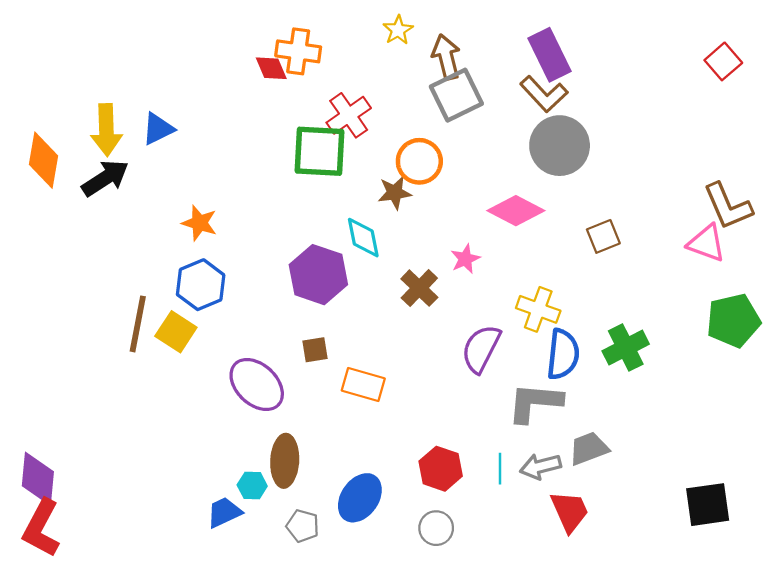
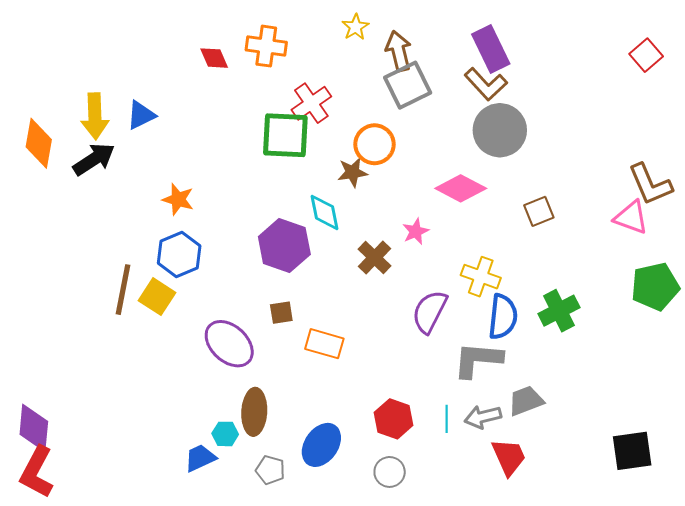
red diamond: (271, 68) -> (214, 58), moved

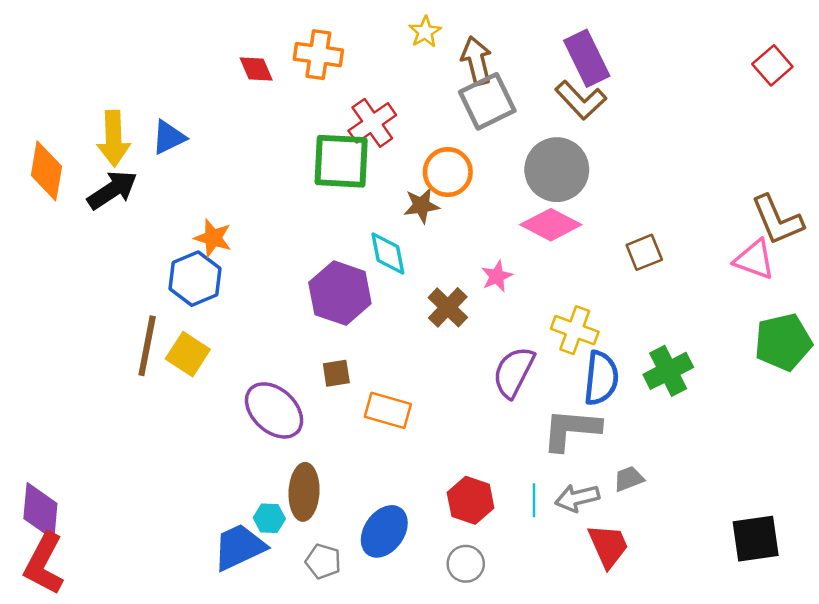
gray circle: (500, 130) -> (557, 170), moved
blue hexagon: (179, 255) -> (195, 279), moved
gray trapezoid: (526, 401) -> (629, 479), size x0.7
blue trapezoid: (200, 458) -> (239, 547), size x1.4

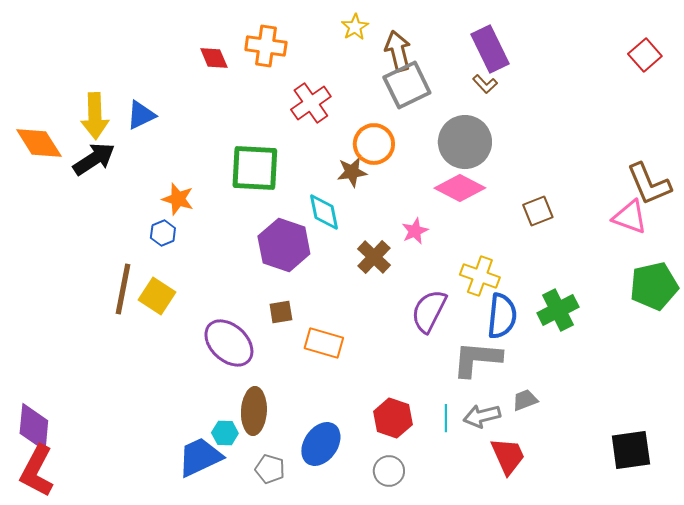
brown L-shape: (581, 100) -> (485, 84), size x0.6
green square: (341, 161) -> (255, 168), moved
orange diamond: (46, 171) -> (39, 143), turned -42
blue hexagon: (195, 279) -> (163, 233), size x0.6

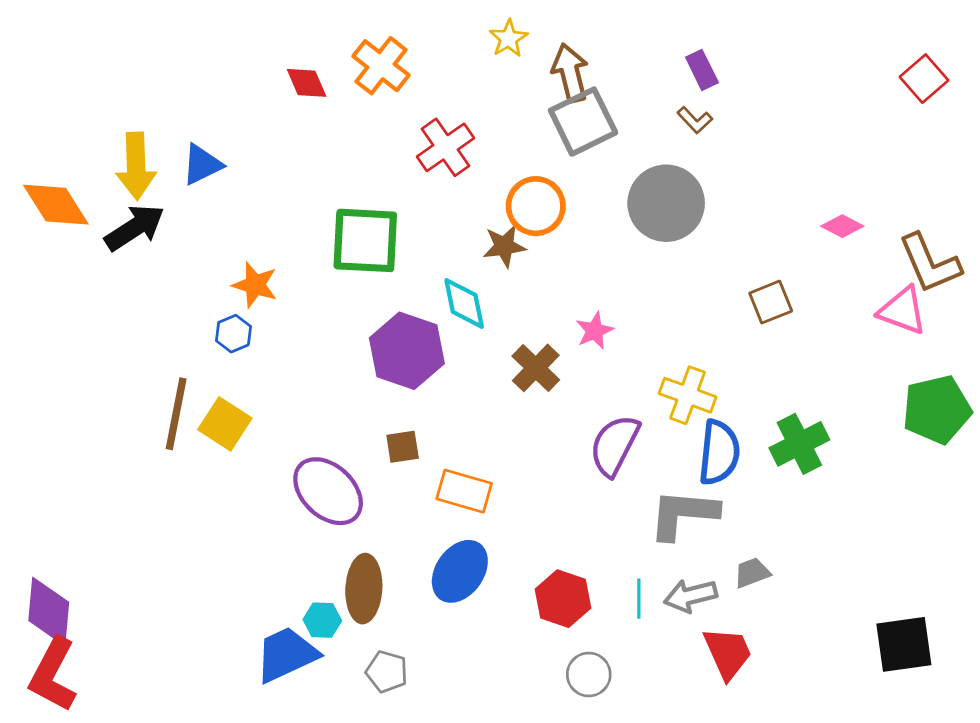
orange cross: (266, 46) -> (381, 66), turned 30
purple rectangle: (490, 49) -> (702, 70), size x0.6
pink diamond: (460, 188) -> (842, 226), moved, size x0.6
blue ellipse: (321, 444) -> (460, 571), moved
gray circle: (389, 471) -> (589, 675), moved

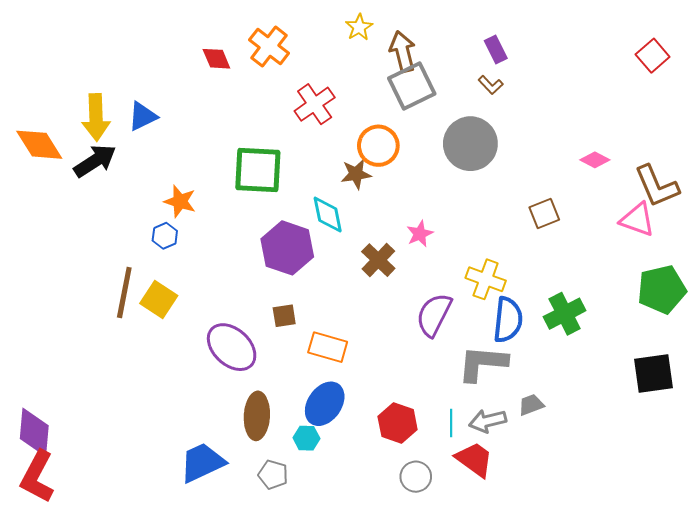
cyan hexagon: (322, 620) -> (306, 438), moved
black square: (904, 644) -> (654, 373), moved
red trapezoid: (728, 653) -> (474, 459), moved, turned -30

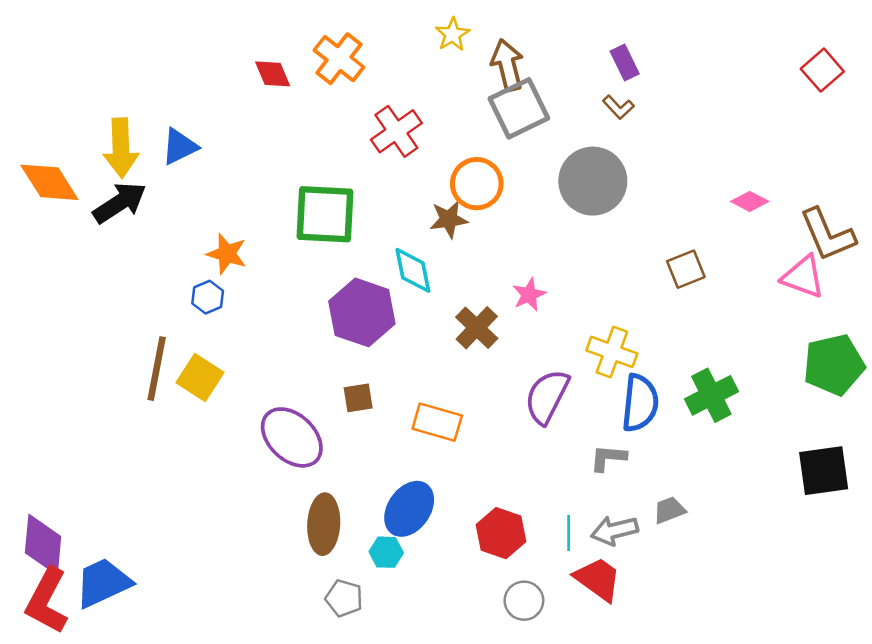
orange rectangle: (328, 347) -> (437, 422), moved
gray L-shape: (483, 363) -> (608, 458), size x0.6
blue trapezoid: (202, 462) -> (103, 583), moved

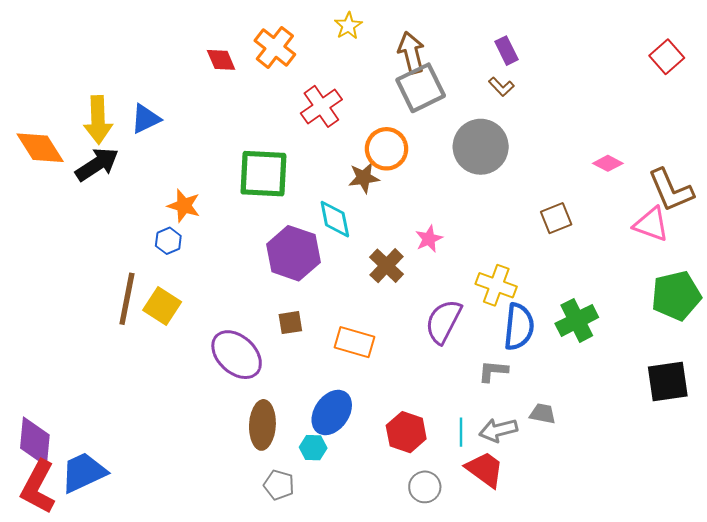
yellow star: (453, 34) -> (348, 26), moved
gray trapezoid: (669, 510) -> (543, 414), turned 32

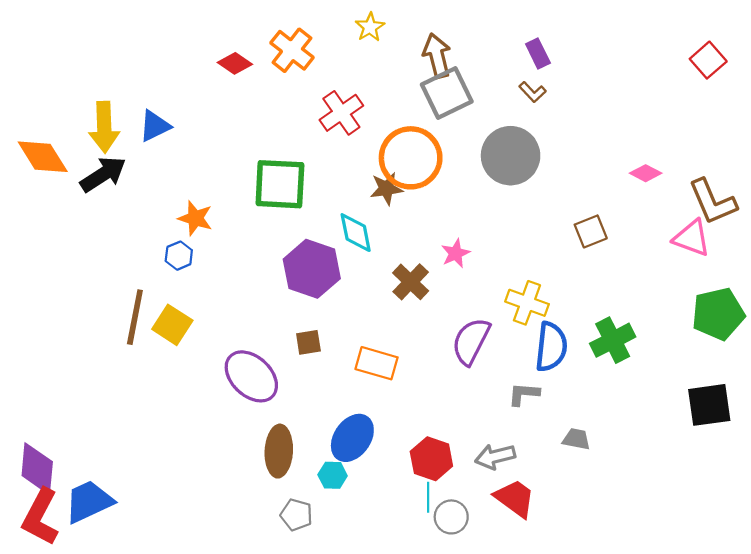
red diamond: (221, 60) -> (235, 63), turned -32
orange circle: (387, 149) -> (411, 158), size x1.4
gray arrow: (498, 430) -> (495, 457), moved
cyan line: (461, 432) -> (428, 497), moved

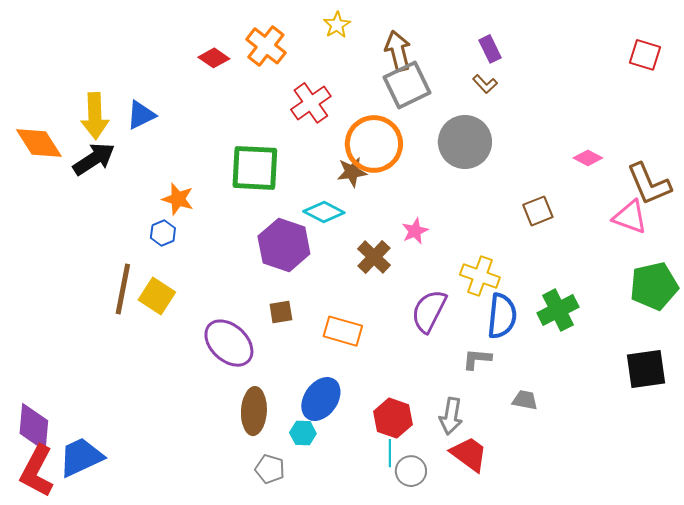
red square: (708, 60) -> (645, 55), turned -32
cyan diamond: (356, 233) -> (324, 212), turned -51
gray arrow: (495, 457) -> (451, 416), turned -66

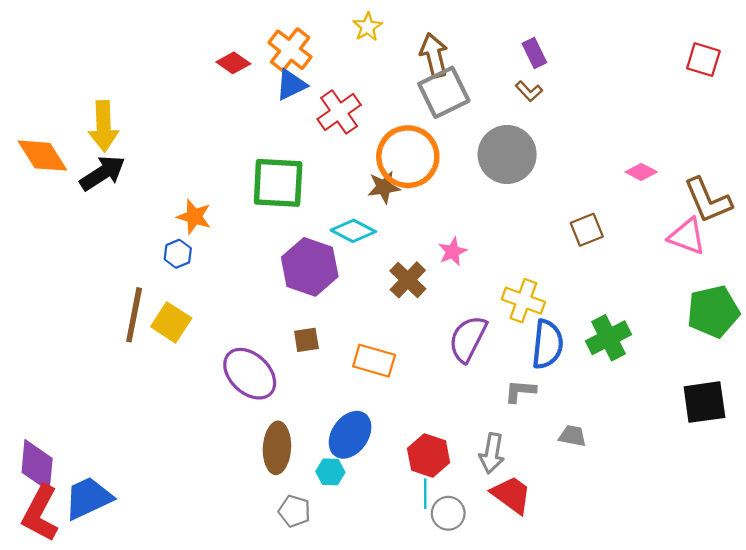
blue triangle: (141, 115) -> (291, 85), moved

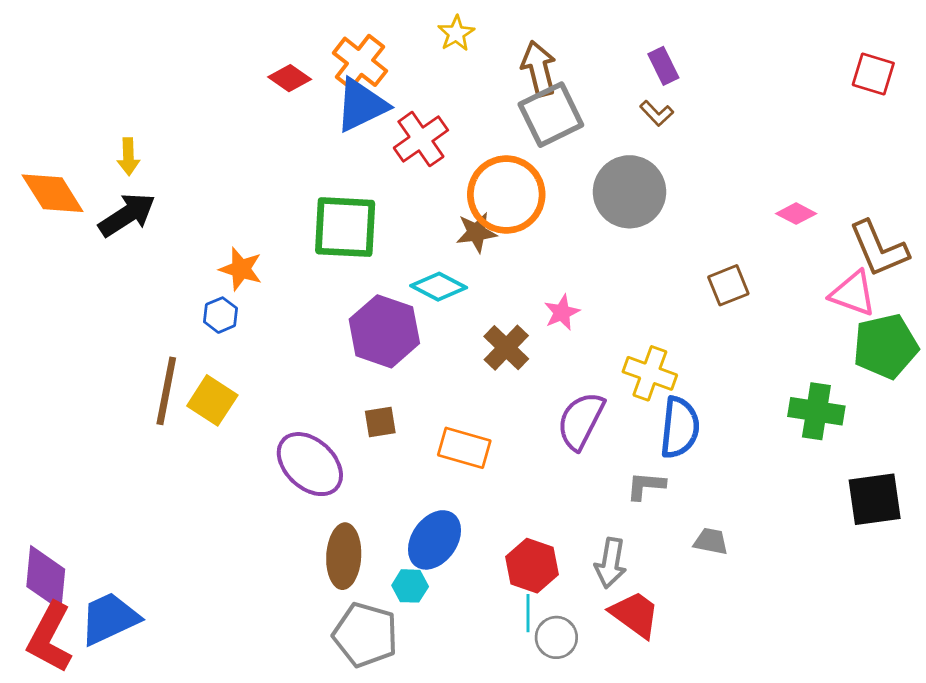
blue triangle: (291, 85) -> (361, 105), size x1.4
yellow arrow: (104, 126) -> (128, 157), size x0.6
green pentagon: (713, 312) -> (885, 346), moved
green cross: (609, 338) -> (816, 411), moved, turned 36
gray pentagon: (294, 511) -> (365, 635), size x1.6

